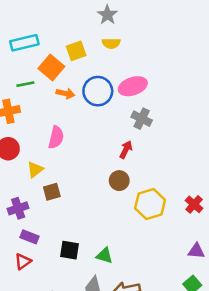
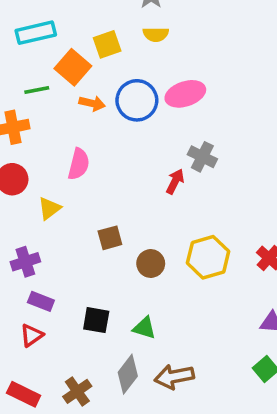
gray cross: (142, 119) -> (202, 157), moved
brown circle: (119, 181) -> (151, 264), moved
brown square: (52, 192) -> (110, 238), moved

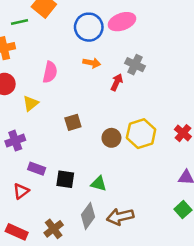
orange arrow: (92, 103) -> (92, 63), moved
brown circle: (151, 264) -> (111, 138), moved
purple rectangle: (41, 301) -> (37, 169), moved

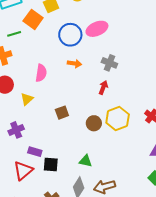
red arrow: (117, 82) -> (103, 87), moved
black square: (65, 179) -> (51, 165), moved
red triangle: (21, 191) -> (23, 171), size x1.5

